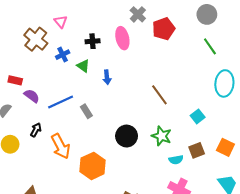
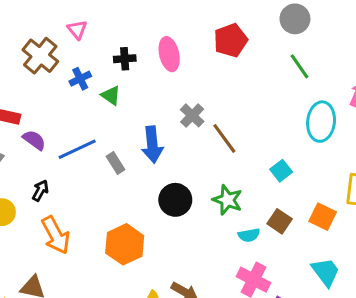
gray cross: (138, 14) -> (192, 115), moved
blue arrow: (107, 77) -> (152, 145), moved, size x1.6
orange arrow: (61, 146) -> (56, 235), moved
brown square: (197, 150) -> (280, 221), turned -35

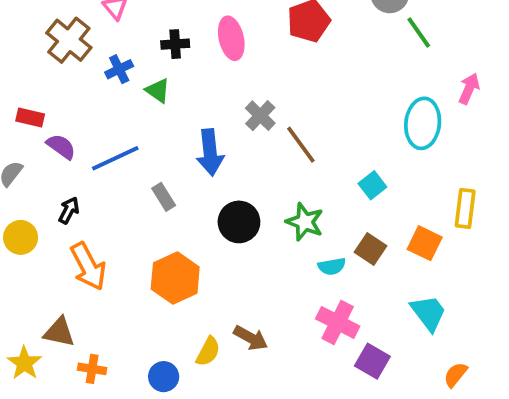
green line: (300, 66) -> (419, 32), moved
gray rectangle: (115, 163) -> (164, 197), moved

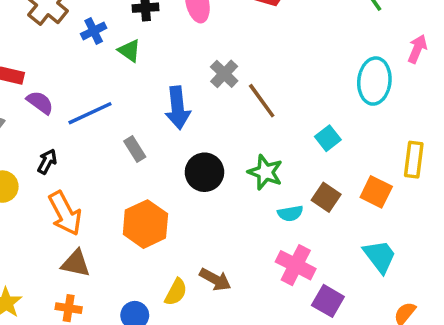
brown triangle: (59, 332) -> (76, 263), moved

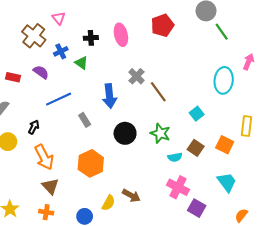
purple semicircle: (40, 102) -> (41, 72), moved
brown triangle: (76, 263) -> (50, 186), turned 36

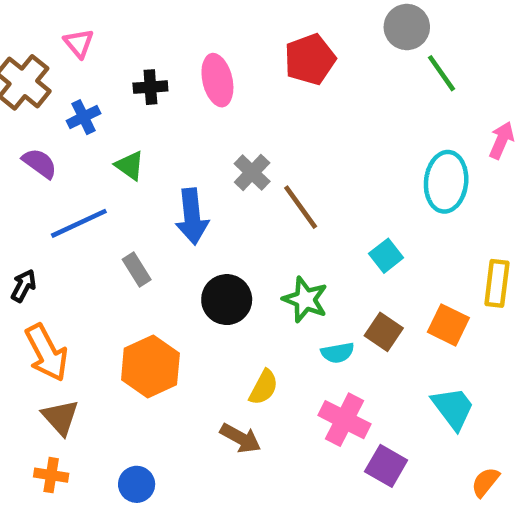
green triangle: (81, 63) -> (130, 166), moved
yellow semicircle: (108, 203) -> (264, 387), moved

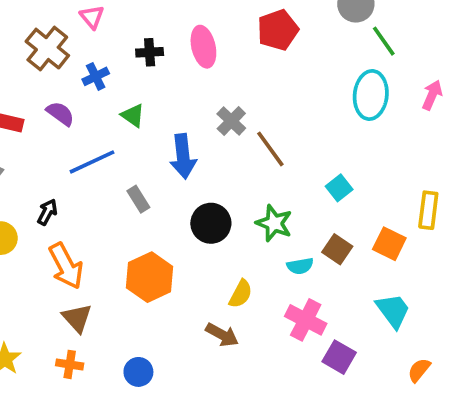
cyan ellipse: (446, 182) -> (371, 95), moved

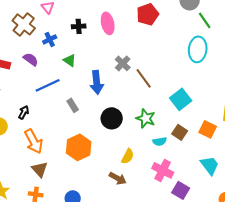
cyan square: (339, 188) -> (181, 99), size x1.5

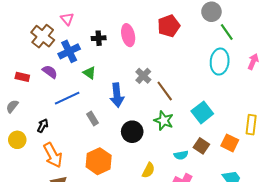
blue cross: (50, 39) -> (69, 51), size x1.5
green star: (146, 118) -> (164, 121), moved

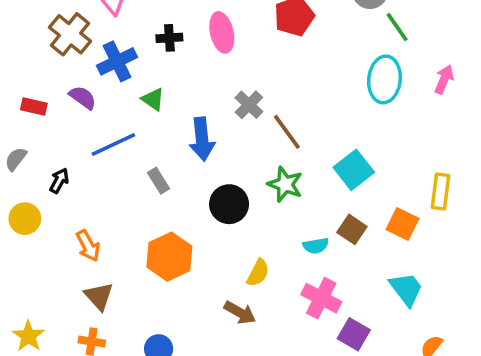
black arrow: (43, 126) -> (59, 181), moved
orange arrow: (53, 155) -> (88, 246), size x0.7

